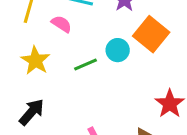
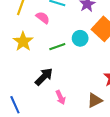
black arrow: (32, 112) -> (44, 77), moved

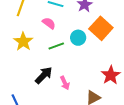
pink semicircle: (43, 18) -> (49, 23), moved
pink arrow: (61, 97) -> (65, 83), moved

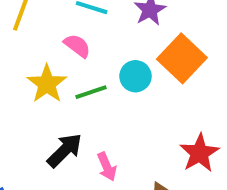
yellow star: (23, 42) -> (47, 84), moved

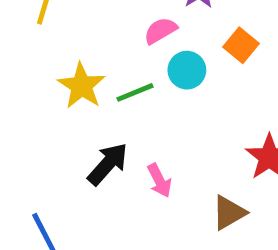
pink semicircle: (77, 46) -> (160, 31), moved, turned -64
orange square: (182, 58) -> (241, 45), size x0.6

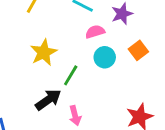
green line: (135, 92) -> (71, 75), moved, turned -50

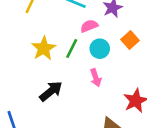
green line: (71, 75) -> (72, 49), moved
pink arrow: (75, 116) -> (96, 78), moved

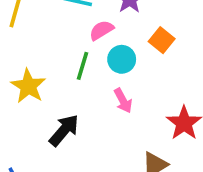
yellow star: (44, 48) -> (28, 86), moved

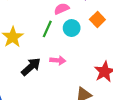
pink arrow: (123, 101) -> (58, 60), moved, turned -64

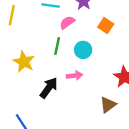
cyan circle: (72, 28) -> (83, 50), moved

